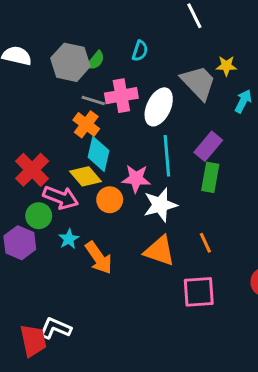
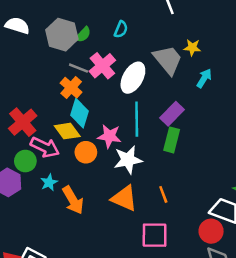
pink cross: (121, 96) -> (102, 66), turned -35

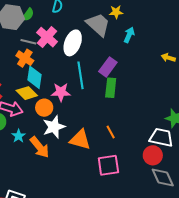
white star: (128, 160) -> (54, 127), moved

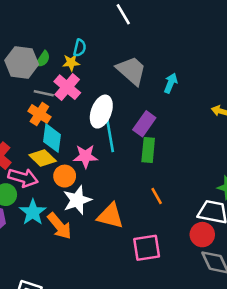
yellow star: (116, 12) -> (71, 63), moved
white ellipse: (73, 43) -> (101, 112), moved
orange line: (111, 132) -> (157, 196), moved
cyan star: (19, 136) -> (33, 212), size x1.5

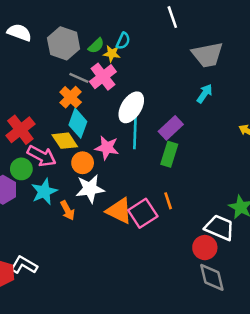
green semicircle: (43, 59) -> (96, 46), moved
gray trapezoid: (131, 71) -> (207, 55), moved, turned 116
orange arrow: (59, 226) -> (67, 210), size x0.7
pink square: (147, 248) -> (143, 213), moved, turned -36

